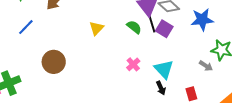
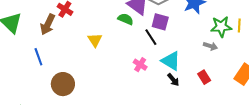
black line: (152, 24) -> (151, 37), moved
blue line: (26, 27) -> (38, 57), moved, turned -48
green semicircle: (134, 27) -> (126, 19), moved

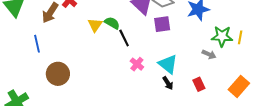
green semicircle: (126, 19) -> (112, 23), moved
purple square: (160, 22) -> (162, 24), turned -30
black line: (151, 37) -> (124, 38), moved
yellow triangle: (95, 40) -> (95, 25), moved

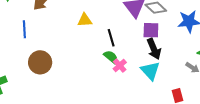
green semicircle: (112, 23) -> (111, 57), moved
yellow triangle: (95, 25) -> (85, 20), turned 42
black arrow: (168, 83) -> (154, 49), moved, size x1.5

